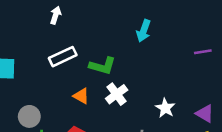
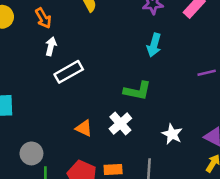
cyan arrow: (144, 31) -> (154, 45), moved
white rectangle: (63, 57) -> (69, 72), moved
green L-shape: (102, 66) -> (137, 91), moved

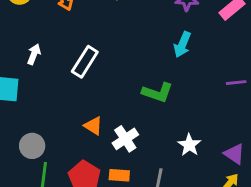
white arrow: (51, 46) -> (34, 54), moved
white rectangle: (69, 72) -> (85, 62), turned -36
white cross: (120, 124) -> (125, 139), moved

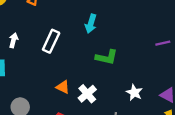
cyan arrow: (182, 45) -> (91, 24), moved

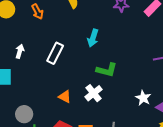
white star: (134, 93) -> (143, 98), moved
white cross: (87, 94) -> (94, 93), moved

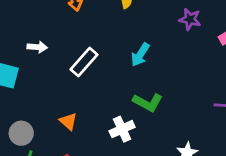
white arrow: (20, 51) -> (37, 47), turned 64
orange triangle: (65, 97) -> (68, 121), moved

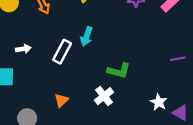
cyan arrow: (140, 55) -> (87, 37), moved
orange triangle: (68, 121) -> (61, 100), turned 48

